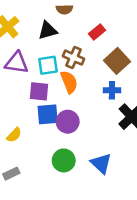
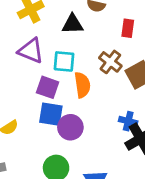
red rectangle: (97, 32) -> (128, 28), moved, turned -56
brown cross: (74, 58) -> (110, 62), moved
blue cross: (112, 90) -> (128, 121), moved

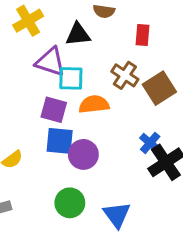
purple triangle: (31, 51) -> (50, 62), moved
orange semicircle: (82, 85) -> (94, 104), turned -85
blue cross: (128, 121) -> (150, 143), turned 30

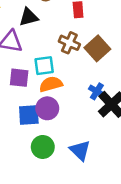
cyan square: (71, 78) -> (44, 66), moved
orange semicircle: (94, 104) -> (51, 84), moved
blue square: (60, 141) -> (29, 115), moved

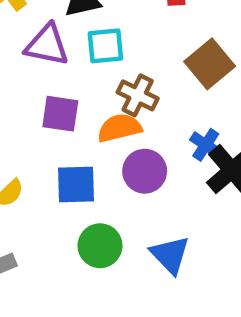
brown cross: (69, 43) -> (138, 95), moved
cyan square: (44, 66) -> (105, 46), moved
purple circle: (47, 108) -> (145, 171), moved

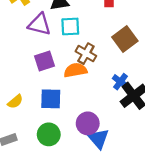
purple square: (60, 114) -> (45, 61), turned -30
purple circle: (145, 171) -> (88, 123), moved
green circle: (100, 246) -> (49, 134), moved

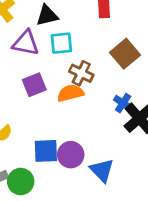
blue square: (51, 99) -> (46, 151), moved
purple circle: (88, 123) -> (71, 155), moved
green circle: (49, 134) -> (21, 182), moved

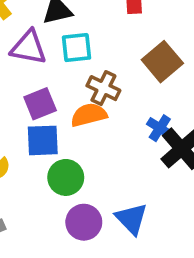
blue square: (46, 151) -> (43, 140), moved
purple circle: (71, 155) -> (84, 222), moved
green circle: (21, 182) -> (66, 177), moved

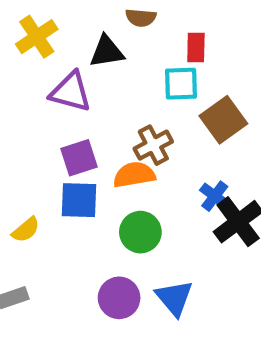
cyan square: (76, 48) -> (181, 84), moved
brown cross: (103, 88) -> (153, 145), turned 32
green circle: (66, 177) -> (140, 232), moved

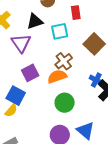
cyan square: (181, 84) -> (60, 31), moved
purple triangle: (71, 92) -> (21, 43), turned 50
blue square: (79, 200) -> (16, 96), moved, turned 36

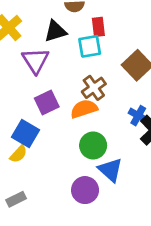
red rectangle: (76, 13) -> (98, 27), moved
blue triangle: (85, 131) -> (110, 170), moved

